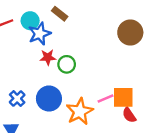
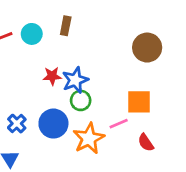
brown rectangle: (60, 14) -> (66, 26), turned 63
blue star: (40, 34) -> (75, 80), moved
green circle: (67, 64) -> (81, 100), moved
orange square: (123, 97) -> (139, 102), moved

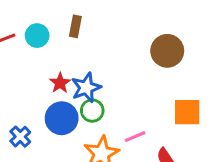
red star: (52, 76) -> (60, 83), turned -30
orange square: (139, 102) -> (187, 112), moved
blue circle: (53, 124) -> (62, 118), moved

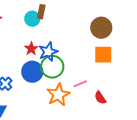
cyan circle: (37, 36) -> (32, 19), moved
green circle: (92, 111) -> (52, 67), size x1.5
orange square: (187, 112) -> (103, 55), moved

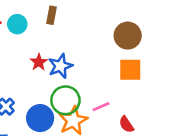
cyan circle: (32, 19) -> (17, 24), moved
green circle: (52, 67) -> (65, 100), moved
blue circle: (32, 72) -> (40, 118), moved

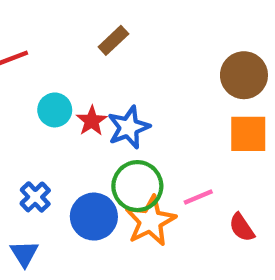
brown rectangle: (51, 15) -> (113, 40), turned 36
cyan circle: (17, 24) -> (55, 110), moved

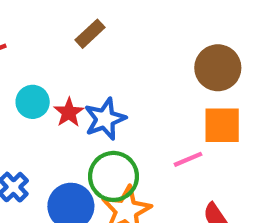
pink line: (198, 197) -> (188, 159), moved

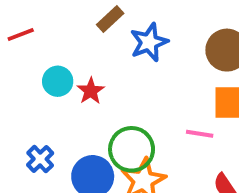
blue star: (105, 119) -> (149, 42), moved
pink line: (188, 159) -> (200, 134), turned 32

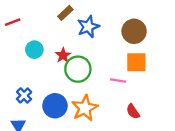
red star: (91, 91) -> (63, 55), moved
green circle: (132, 149) -> (78, 69), moved

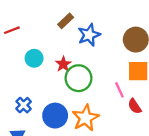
pink line: (118, 81) -> (119, 90), turned 56
red semicircle: (133, 111) -> (135, 106), moved

